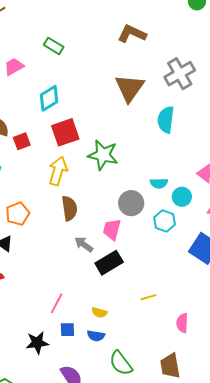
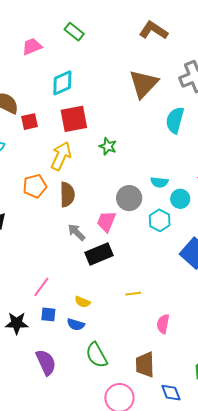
green star: (103, 155) -> (108, 146), size x0.6
orange pentagon: (18, 214) -> (35, 186), moved

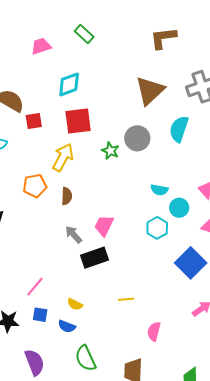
brown L-shape: (153, 30) -> (163, 38), turned -44
brown semicircle: (67, 195) -> (67, 196), size x0.7
gray circle: (129, 198) -> (137, 138), moved

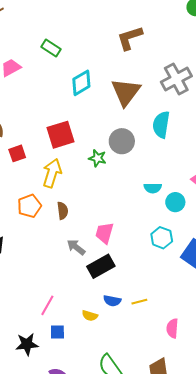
cyan diamond: (69, 84) -> (81, 83), moved
red square: (34, 121) -> (17, 153), moved
cyan hexagon: (157, 228) -> (162, 238), moved
blue semicircle: (67, 326) -> (112, 301), moved

